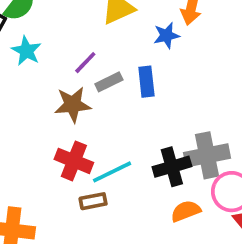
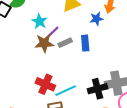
cyan star: (26, 51) -> (40, 21), moved
brown star: (73, 105) -> (44, 43), moved

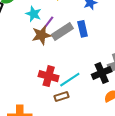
gray rectangle: (65, 43) -> (62, 31), size x1.5

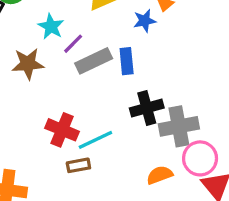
brown star: (41, 35) -> (28, 64), moved
black cross: (102, 73) -> (147, 108), moved

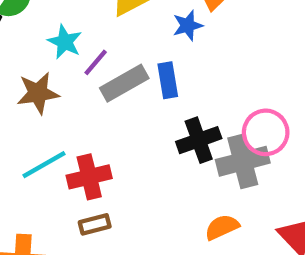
red cross: (62, 130) -> (89, 177), turned -32
cyan line: (95, 140) -> (44, 165), moved
pink circle: (200, 158) -> (266, 132), moved
brown rectangle: (78, 165) -> (95, 224), moved

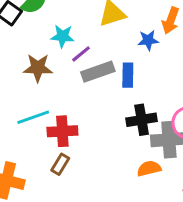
cyan star: (65, 42) -> (62, 36), turned -30
brown rectangle: (95, 224) -> (60, 164), turned -55
orange semicircle: (222, 227) -> (149, 168), moved

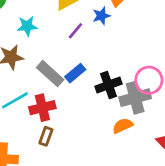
purple line: (81, 54) -> (75, 31), moved
gray rectangle: (98, 72) -> (50, 74), moved, turned 72
blue rectangle: (128, 75) -> (75, 73), moved, turned 60

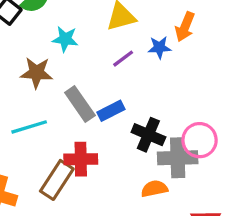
black cross: (108, 85) -> (148, 135), turned 30
red cross: (42, 108) -> (81, 159), moved
brown rectangle: (46, 136) -> (57, 180), size x1.6

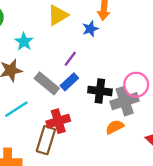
cyan star: (65, 39) -> (24, 42), turned -30
purple line: (123, 59) -> (70, 59), moved

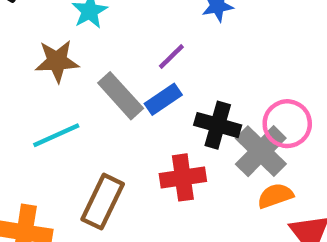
gray cross: (125, 101) -> (261, 151), turned -36
red cross: (58, 121) -> (183, 177), moved
orange semicircle: (115, 127) -> (275, 196), moved

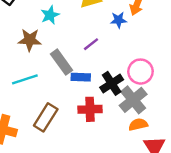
blue rectangle: (163, 99) -> (81, 77), moved, turned 30
pink circle: (287, 124) -> (140, 72), moved
black cross: (218, 125) -> (112, 83), turned 35

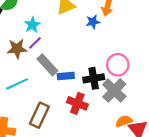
purple line: (91, 44) -> (35, 43), moved
black cross: (112, 83) -> (94, 78), turned 30
red cross: (90, 109) -> (77, 103), turned 30
orange semicircle: (138, 125) -> (124, 121), moved

